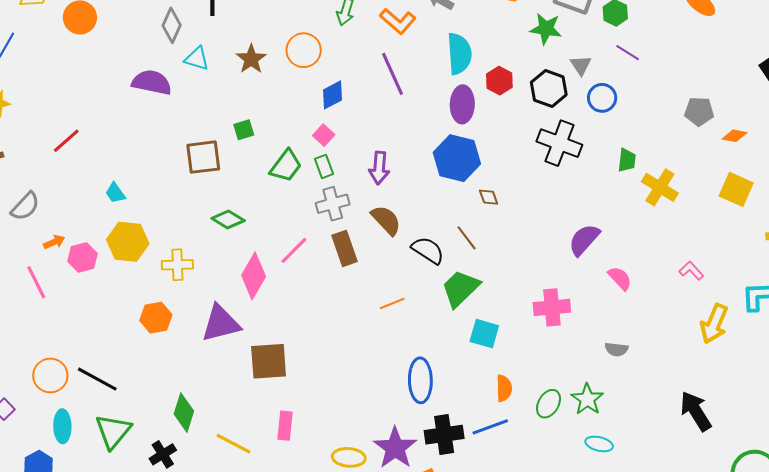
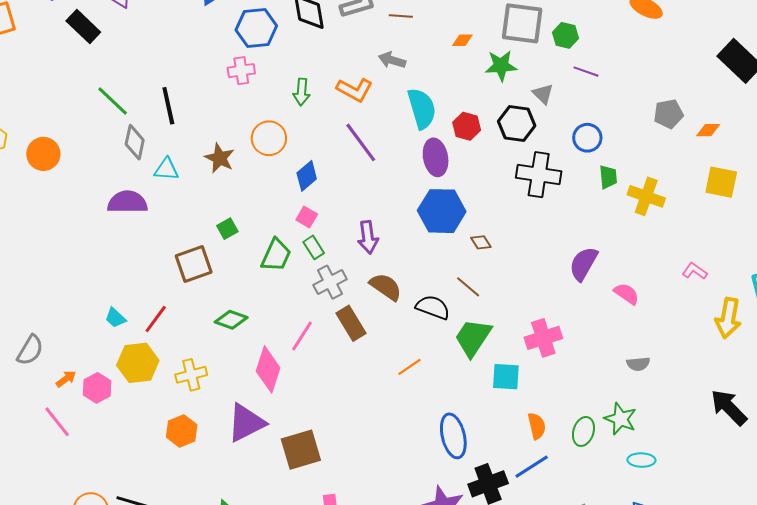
blue circle: (602, 98) -> (587, 138), moved
red line: (66, 141) -> (156, 319), moved
pink cross: (552, 307) -> (543, 338), moved

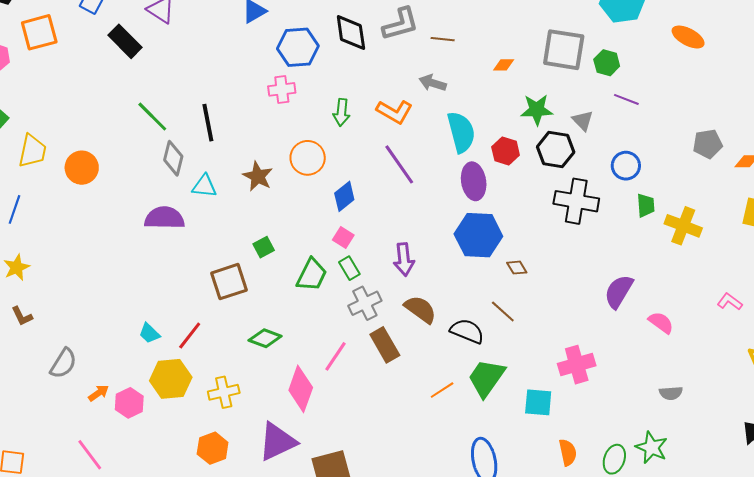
green star: (501, 66) -> (537, 110), moved
green trapezoid: (473, 338) -> (486, 378), moved
pink line: (57, 422) -> (90, 455), moved

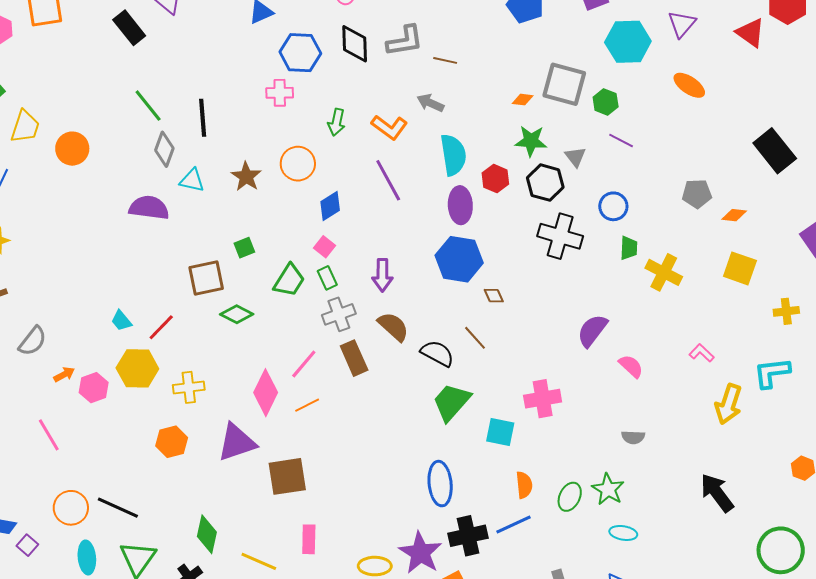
orange diamond: (504, 65) -> (523, 100), moved
green diamond: (265, 338) -> (237, 314), moved
orange line: (442, 390) -> (307, 405), moved

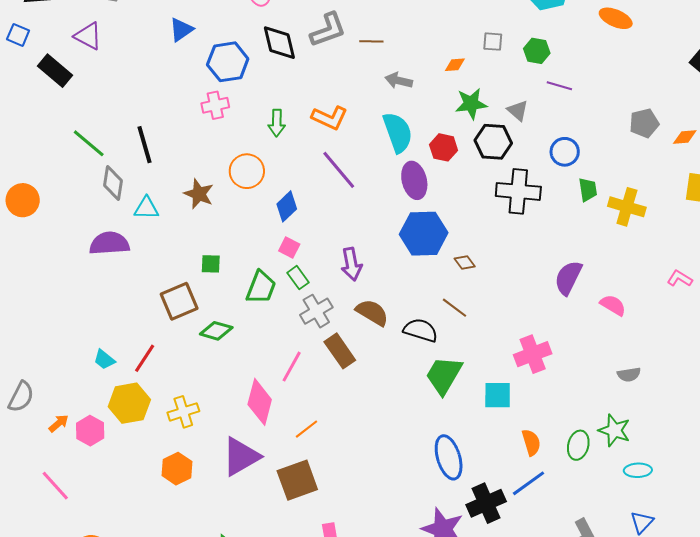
gray square: (564, 84) -> (493, 42), size x0.5
gray arrow: (430, 103) -> (399, 81), moved
green square: (244, 248) -> (211, 264), turned 35
orange line: (307, 405) -> (306, 429), moved

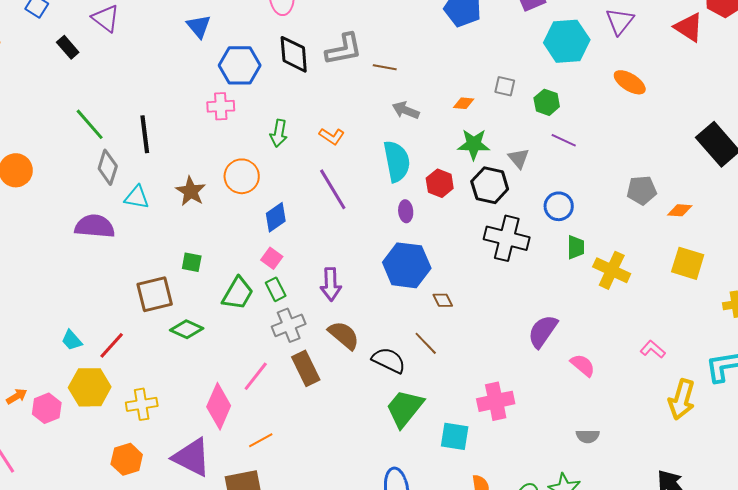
blue triangle: (181, 30) -> (199, 26), turned -44
black rectangle: (55, 71) -> (68, 47), size x0.7
orange L-shape: (330, 118) -> (332, 136), size x0.7
purple ellipse: (414, 180) -> (406, 211), size x0.6
purple triangle: (241, 457) -> (192, 457), turned 48

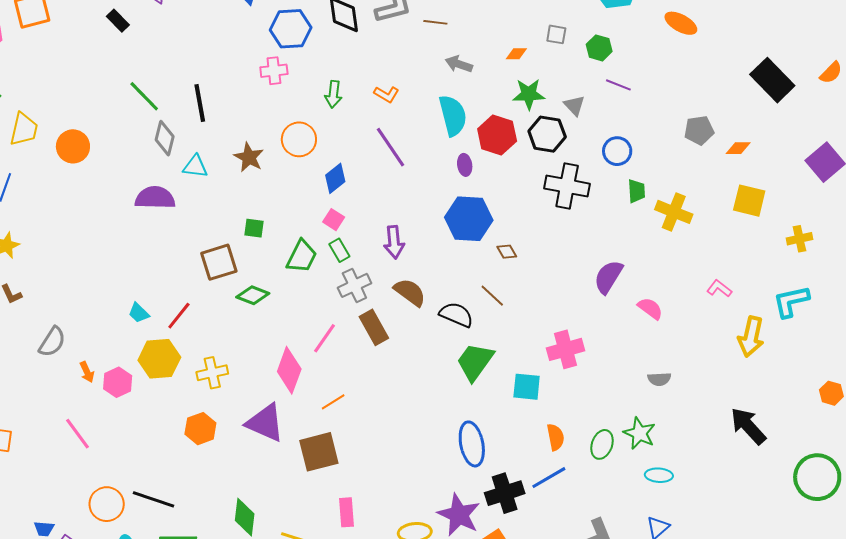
red hexagon: (440, 183) -> (497, 135), size x1.4
orange arrow: (17, 396) -> (87, 372), turned 100

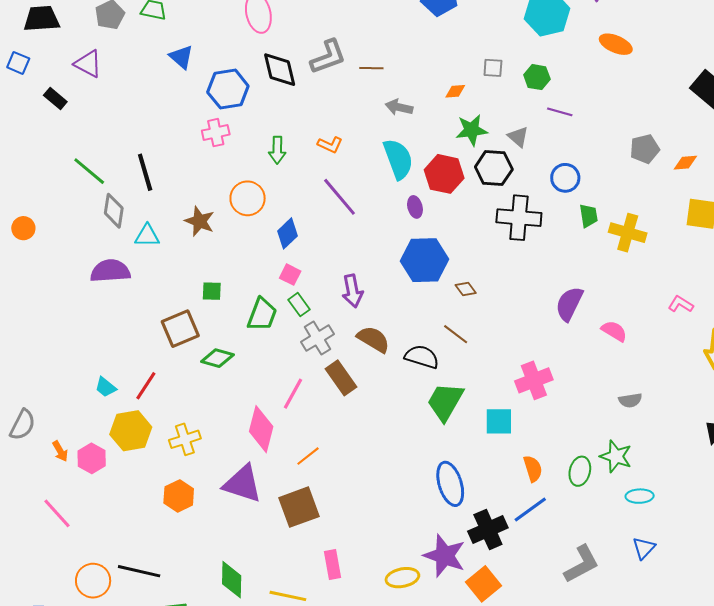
orange circle: (73, 146) -> (23, 228), size x0.7

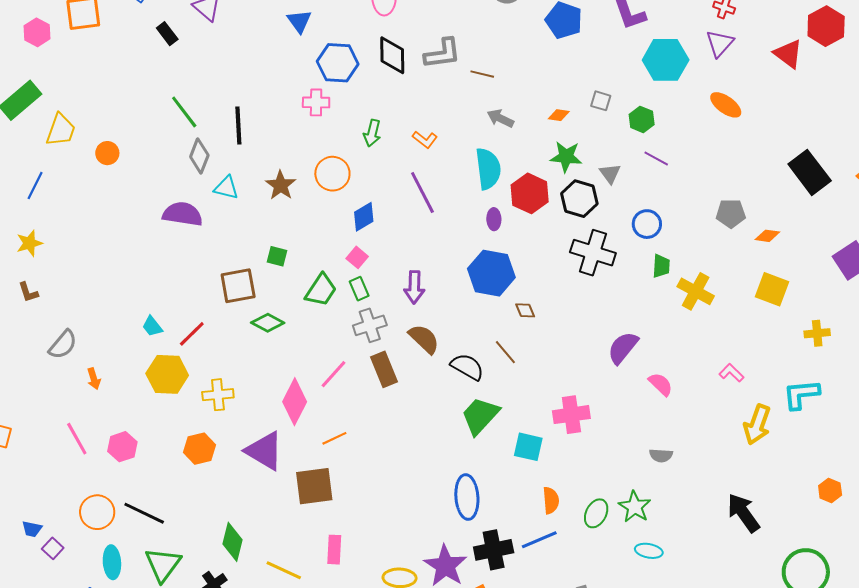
pink hexagon: (92, 458) -> (122, 447), moved

